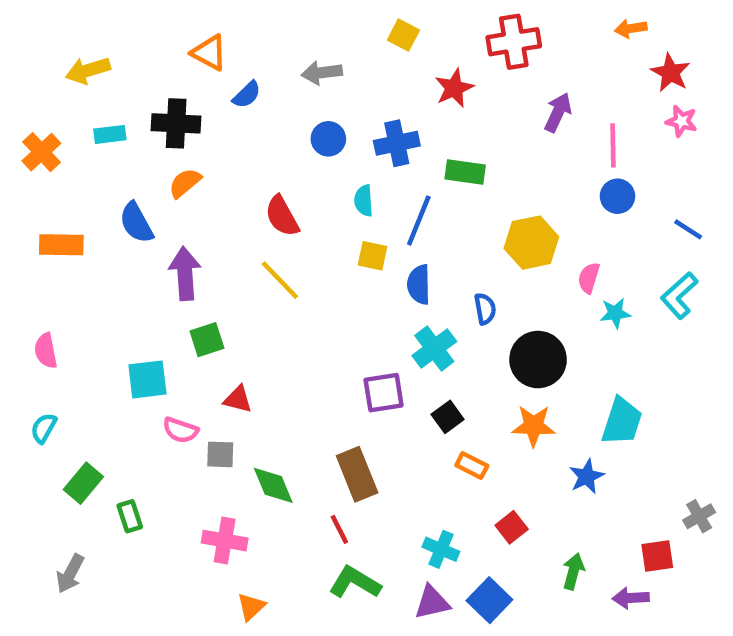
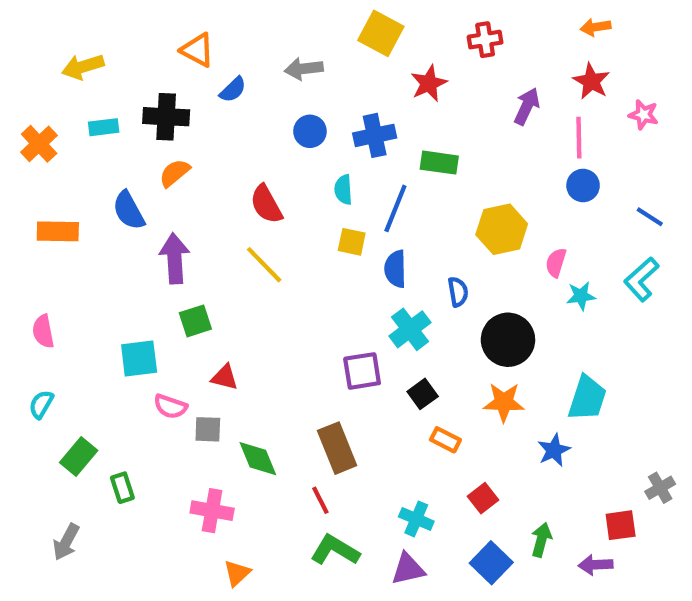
yellow square: (403, 35) -> (381, 33), size x1.5
red cross: (514, 42) -> (485, 40), size x0.7
red star: (670, 73) -> (591, 81), moved
blue square: (489, 600) -> (491, 563), moved

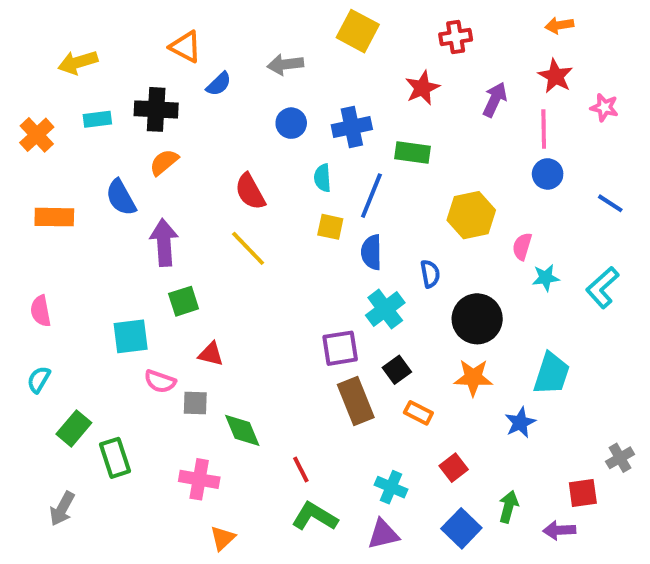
red star: (429, 83) -> (422, 88), moved
cyan L-shape: (641, 279) -> (602, 288), moved
brown rectangle: (337, 448) -> (356, 401), moved
green rectangle: (122, 488) -> (115, 458), size x1.4

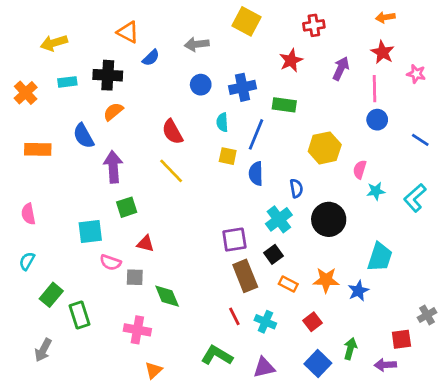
cyan cross: (385, 309) -> (279, 219), moved
orange star: (473, 378) -> (326, 280), moved
red line: (301, 470) -> (234, 316), moved
cyan cross: (391, 487) -> (265, 322), moved

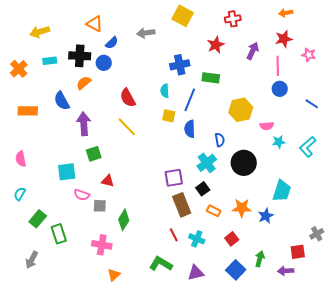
red star: (383, 52) -> (284, 39), turned 30
blue circle: (201, 85) -> (104, 63), moved
pink semicircle: (360, 170) -> (267, 126), turned -112
green diamond: (167, 296) -> (124, 220), turned 55

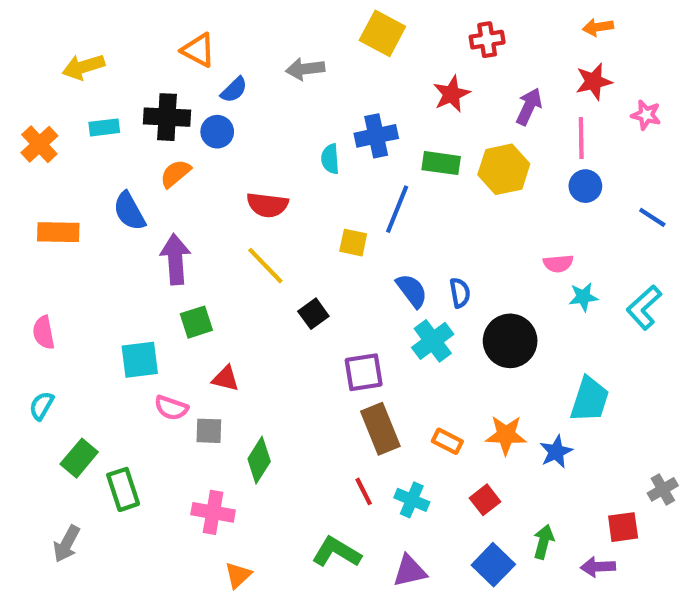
cyan semicircle: (165, 91) -> (330, 159), moved
red semicircle: (128, 98) -> (267, 205), turned -54
yellow hexagon: (241, 110) -> (504, 169), moved
blue semicircle: (190, 129) -> (412, 291), moved, turned 144
black square: (203, 189) -> (313, 314), moved

